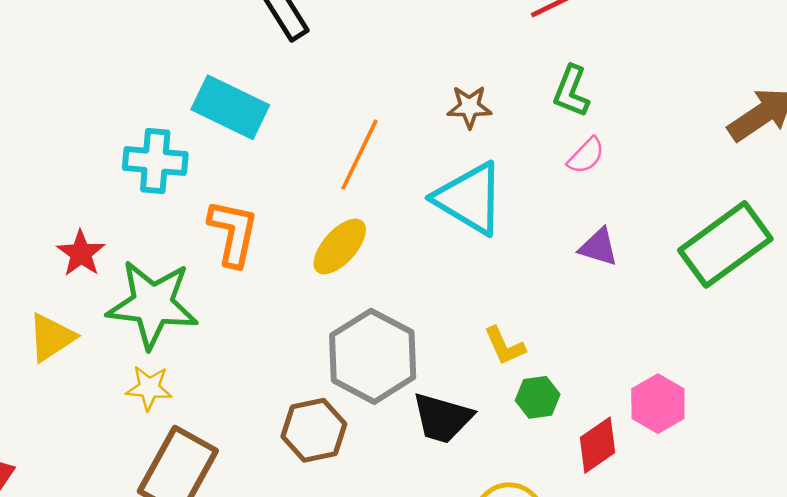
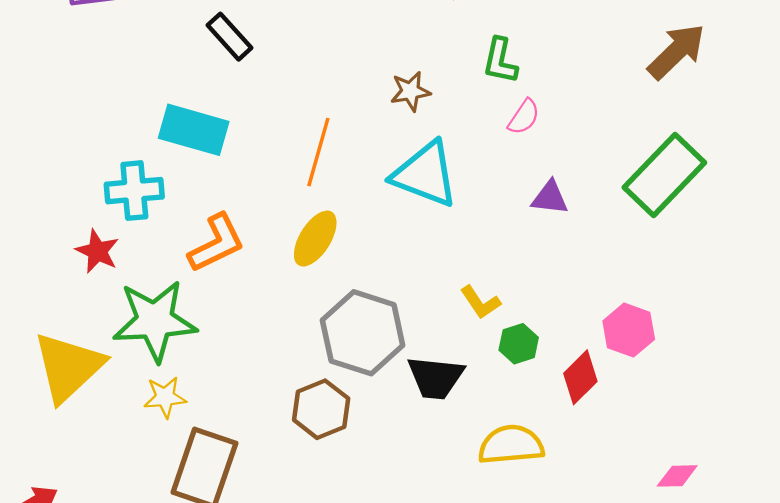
orange L-shape: (233, 233) -> (216, 243), turned 62
red star: (81, 253) -> (97, 251), moved
yellow triangle: (51, 337) -> (68, 367), size x1.6

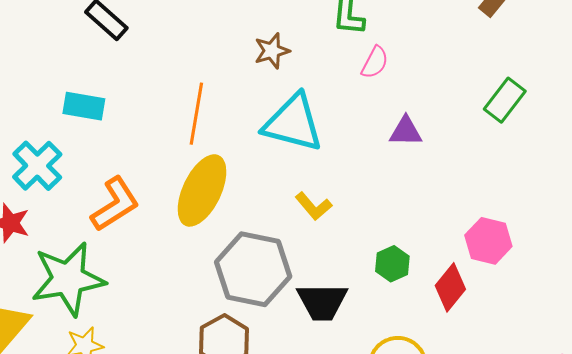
cyan rectangle: (194, 130) -> (84, 106), size x0.7
green rectangle: (664, 175) -> (505, 100), size x0.6
cyan cross: (134, 191) -> (37, 166), turned -33
yellow ellipse: (315, 239) -> (202, 190), size x1.4
yellow L-shape: (480, 302) -> (313, 206), moved

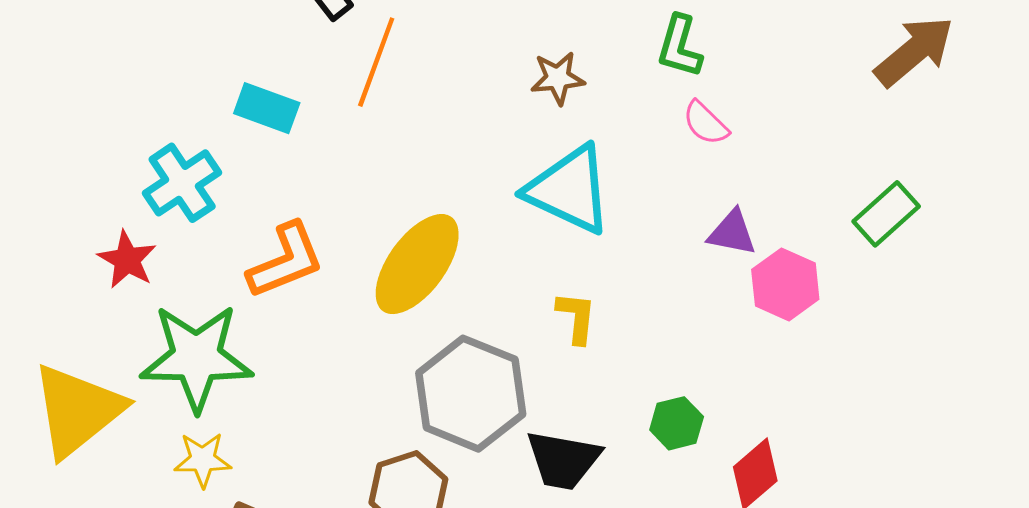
pink semicircle: (375, 62) -> (706, 123), turned 96
orange line: (196, 114) -> (376, 62), moved
yellow L-shape: (313, 206) -> (576, 317), turned -144
pink hexagon: (488, 241) -> (785, 284), moved

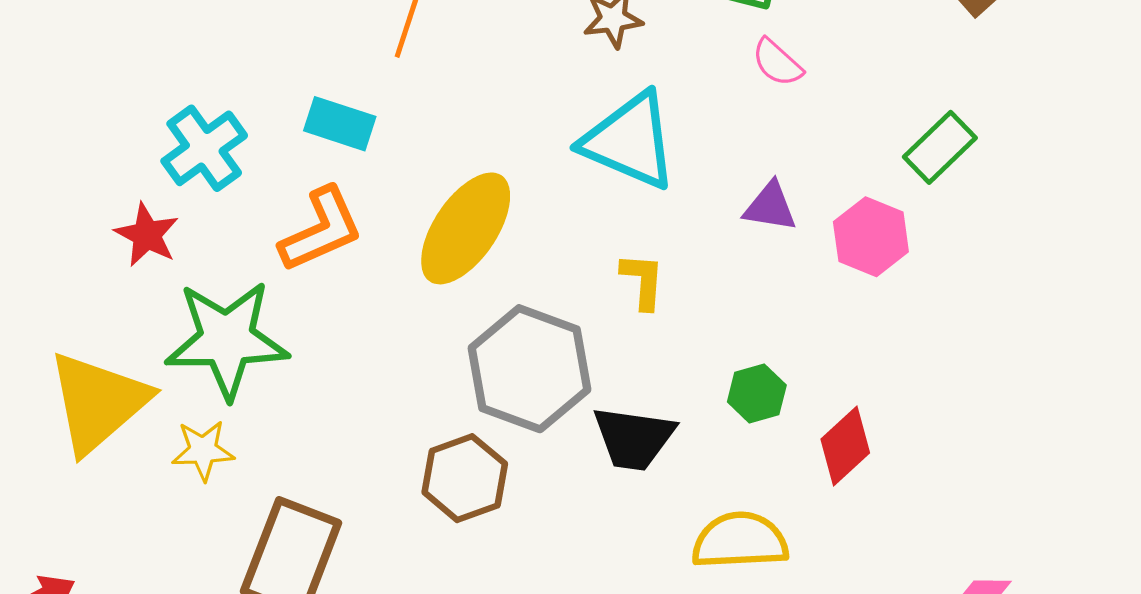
cyan rectangle: (267, 108) -> (340, 124), moved
green rectangle: (886, 214) -> (940, 147), moved
purple triangle: (732, 233) -> (770, 207), moved
yellow star: (203, 460) -> (203, 450), moved

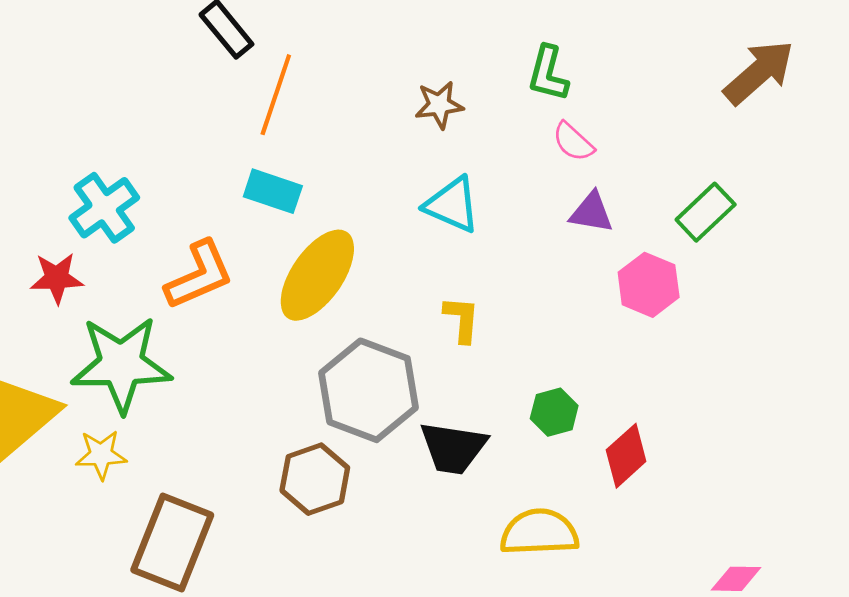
cyan rectangle: (340, 124) -> (273, 191), moved
cyan triangle: (630, 141) -> (452, 205), size x0.7
purple triangle: (770, 207) -> (591, 212), moved
red star: (147, 235) -> (57, 278), turned -30

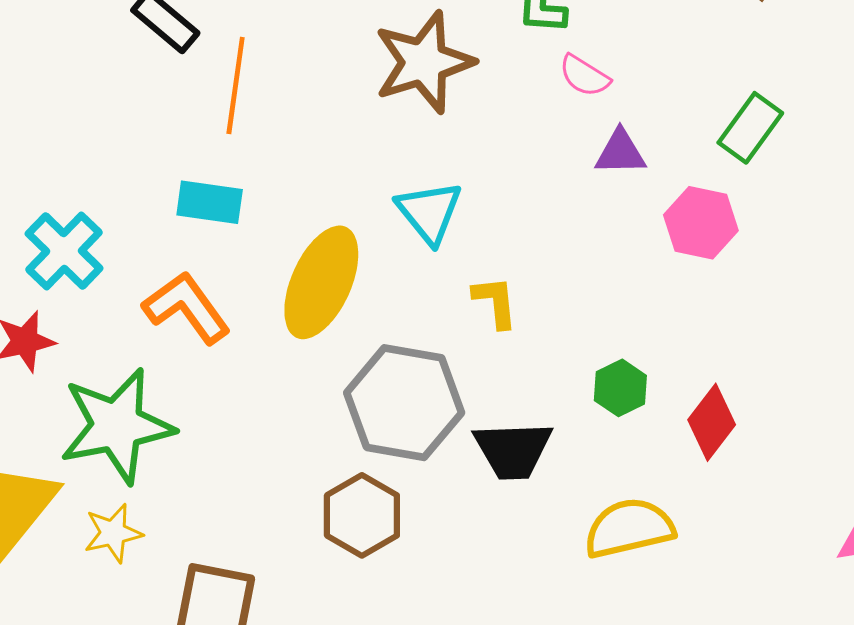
brown star: (439, 105) -> (424, 62), size x1.8
cyan rectangle: (273, 191) -> (210, 202), moved
cyan triangle: (452, 205) -> (429, 212), moved, turned 38
orange L-shape: (199, 275) -> (187, 308), turned -92

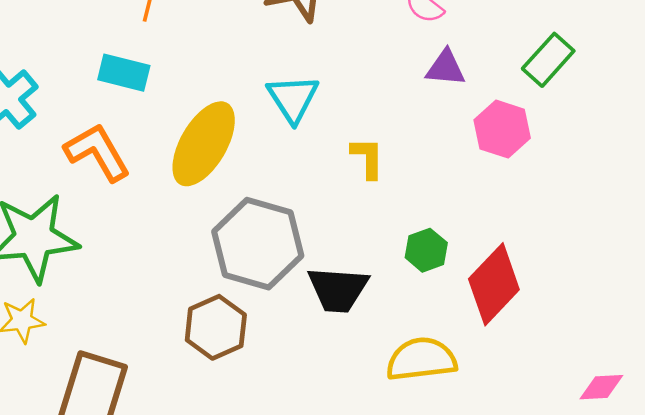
yellow L-shape: (495, 302) -> (367, 158), moved
red diamond: (712, 422) -> (494, 284), size x1.4

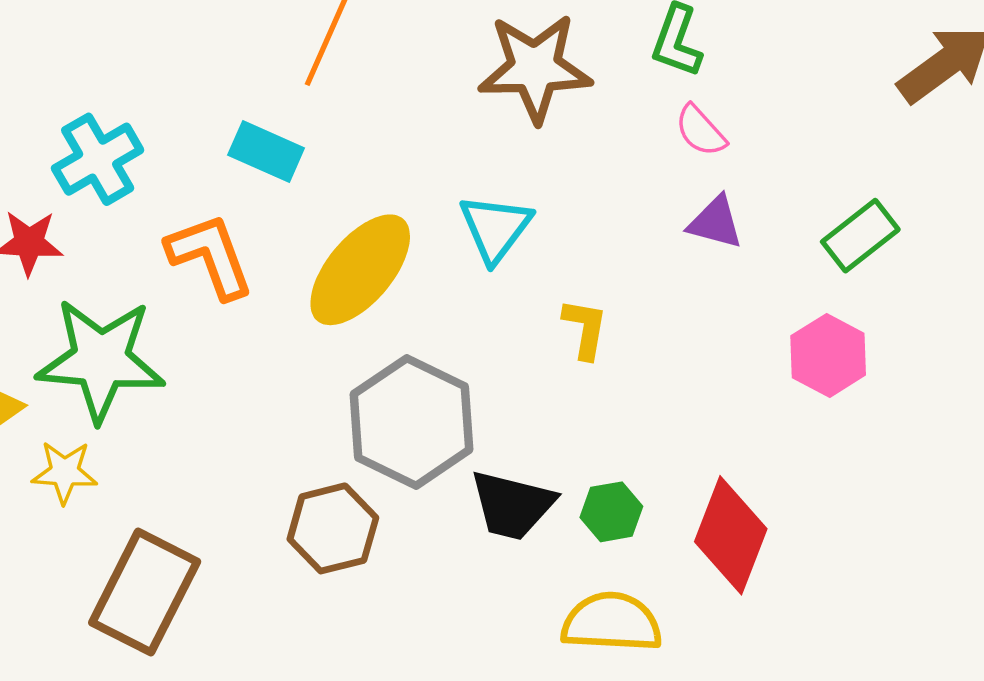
pink hexagon: (502, 129) -> (828, 355), moved
green hexagon: (426, 250) -> (611, 512), moved
red diamond: (494, 284) -> (731, 535), turned -32

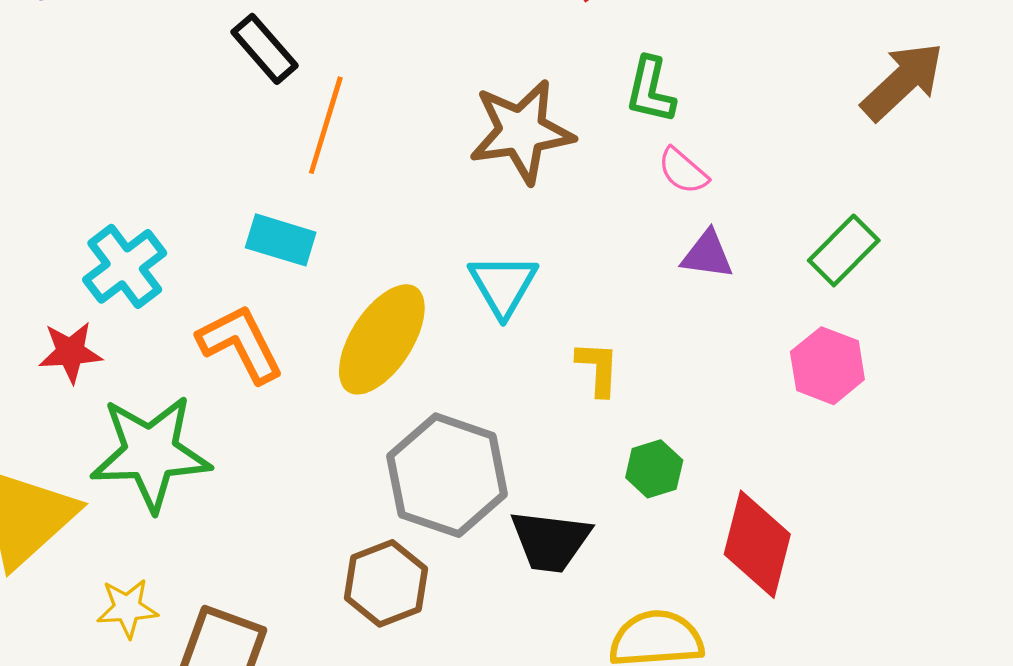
yellow star: (65, 472) -> (127, 608), moved
green hexagon: (611, 512) -> (654, 469), moved

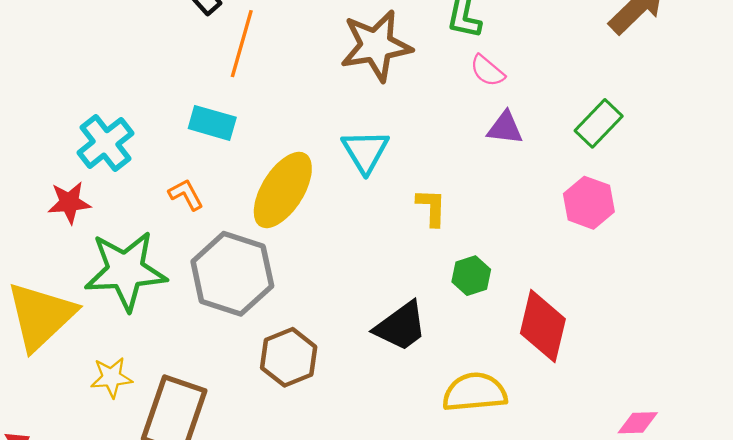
orange L-shape: (241, 344) -> (186, 195), size x0.6
gray hexagon: (447, 475) -> (232, 274), moved
black trapezoid: (550, 541) -> (401, 326), turned -42

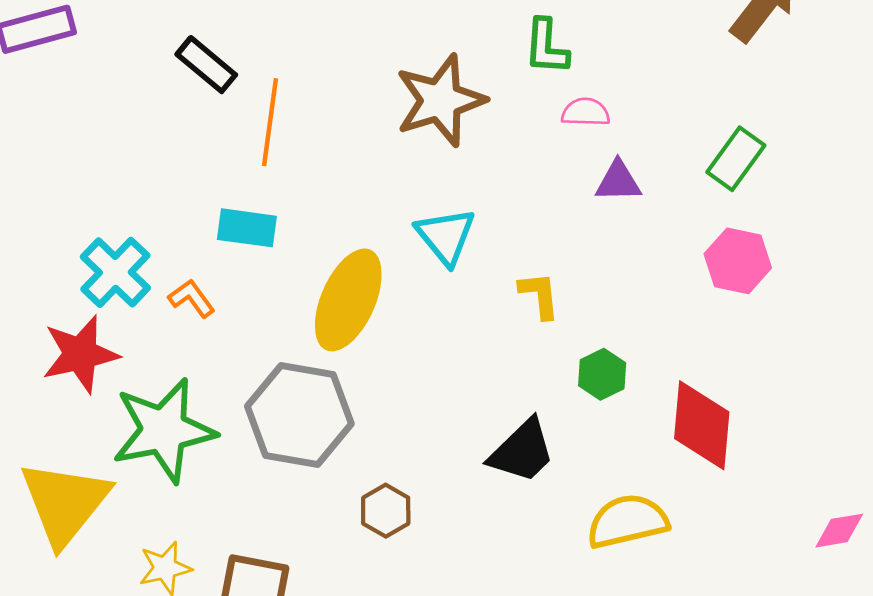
pink semicircle: (487, 71) -> (586, 112), turned 150
orange L-shape: (186, 195) -> (192, 298), moved
red star: (69, 202) -> (80, 354), size x1.4
brown hexagon: (289, 357) -> (386, 511), size x0.7

